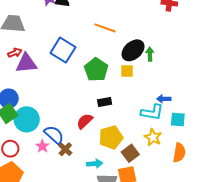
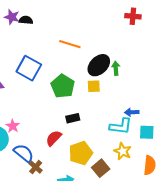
pink star: (42, 146) -> (13, 126), moved

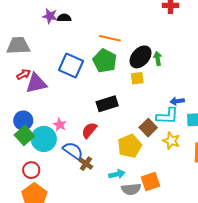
green pentagon: (63, 86) -> (105, 61), moved
black rectangle: (73, 118) -> (107, 104), moved, size x1.5
red semicircle: (54, 138) -> (89, 130), moved
brown square: (101, 168) -> (148, 128), moved

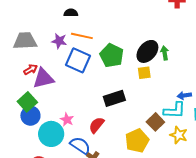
purple star: (50, 16) -> (59, 41), moved
orange line: (110, 38) -> (82, 36), moved
green square: (24, 135) -> (27, 102), moved

